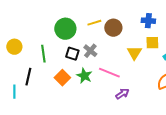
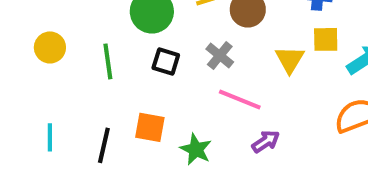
gray cross: (90, 51) -> (220, 55), moved
green star: (84, 76) -> (196, 149), moved
black line: (28, 77) -> (104, 145), moved
orange square: (62, 78) -> (150, 127), moved, turned -35

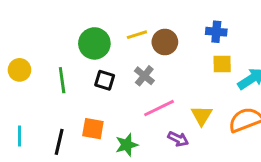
yellow triangle: (290, 59) -> (202, 115), moved
pink line: (240, 99) -> (159, 108), turned -48
purple arrow: (266, 141) -> (178, 139), turned 60
green star: (196, 149) -> (127, 145), turned 30

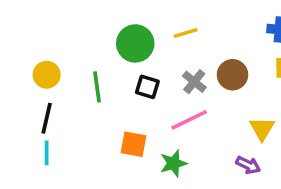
brown circle: (165, 42) -> (233, 75), moved
pink line: (159, 108) -> (189, 120), moved
purple arrow: (178, 139) -> (248, 165), moved
black line: (59, 142) -> (47, 118), moved

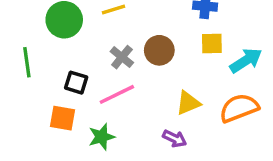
black square: (147, 87) -> (76, 83), moved
yellow triangle: (262, 129) -> (188, 103), turned 36

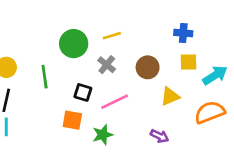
gray cross: (122, 57) -> (107, 65), moved
yellow triangle: (188, 103) -> (170, 96), moved

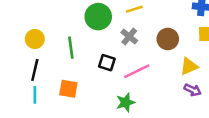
orange square: (72, 120) -> (68, 89), moved
purple arrow: (159, 136) -> (193, 90), moved

